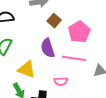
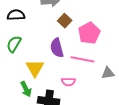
yellow triangle: (27, 69) -> (35, 68), turned 36

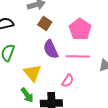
brown square: (65, 21) -> (45, 23), moved
pink semicircle: (68, 82) -> (68, 81), turned -48

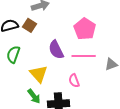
brown square: (45, 23) -> (29, 25), moved
pink semicircle: (68, 81) -> (74, 81), turned 128

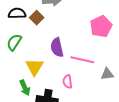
pink pentagon: (85, 29) -> (101, 26), moved

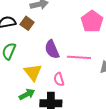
pink semicircle: (67, 82) -> (59, 79), moved
green arrow: (25, 88) -> (27, 94), turned -84

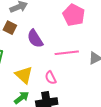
purple semicircle: (52, 49) -> (35, 39), moved

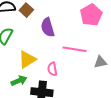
yellow triangle: (24, 75) -> (27, 59), turned 30

